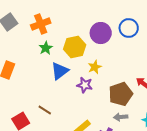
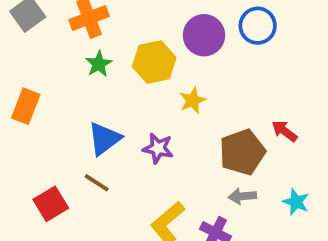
blue triangle: (60, 71) -> (104, 139), moved
purple star: (85, 85) -> (158, 148), moved

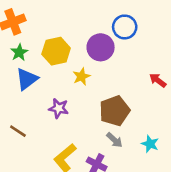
purple circle: (204, 35) -> (101, 47), moved
red arrow: (284, 131) -> (158, 80), moved
blue triangle: (104, 139) -> (27, 79), moved
gray arrow: (242, 196) -> (115, 140), turned -132

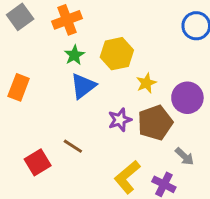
purple circle: (101, 47) -> (187, 98), moved
purple star: (59, 108) -> (120, 120), turned -30
brown pentagon: (115, 111) -> (155, 123), moved

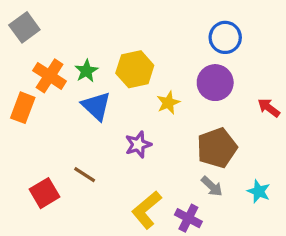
orange cross: (67, 20) -> (50, 76), moved, turned -36
blue triangle: (83, 86) -> (96, 106), turned -40
purple circle: (187, 98) -> (215, 83), moved
brown pentagon: (155, 123) -> (217, 148), moved

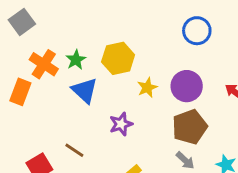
purple circle: (215, 83) -> (187, 86), moved

